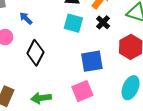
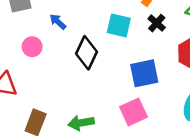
black diamond: (35, 53) -> (87, 53), moved

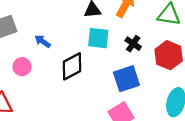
black cross: (157, 23) -> (133, 44), moved
black diamond: (87, 53) -> (72, 66), turned 44

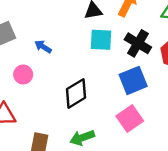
black cross: (133, 44) -> (138, 43), size x1.5
black diamond: (72, 66) -> (76, 93), moved

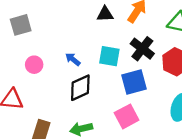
cyan square: (101, 40) -> (109, 56), moved
blue arrow: (43, 47) -> (73, 59), moved

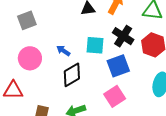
gray square: (21, 25) -> (27, 20), moved
pink circle: (34, 65) -> (30, 58), size x1.5

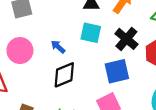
cyan square: (95, 45) -> (91, 33), moved

